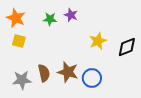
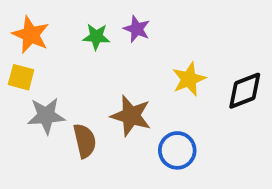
yellow square: (19, 41) -> (21, 77), moved
brown star: (68, 72) -> (131, 116), moved
gray star: (22, 80) -> (46, 116), moved

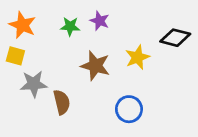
black diamond: (245, 91) -> (175, 38), moved, turned 36
brown star: (131, 116) -> (95, 66), moved

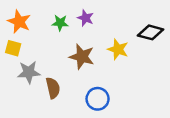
yellow star: (137, 57) -> (118, 49), turned -30
blue circle: (129, 109) -> (98, 99), moved

